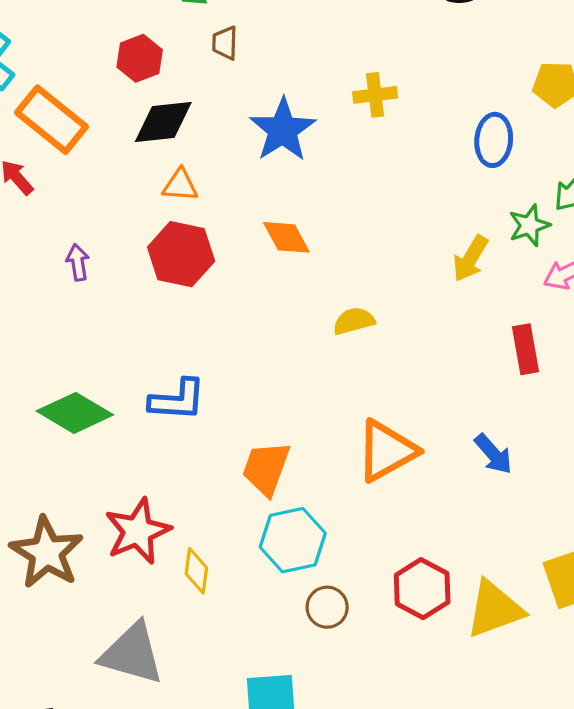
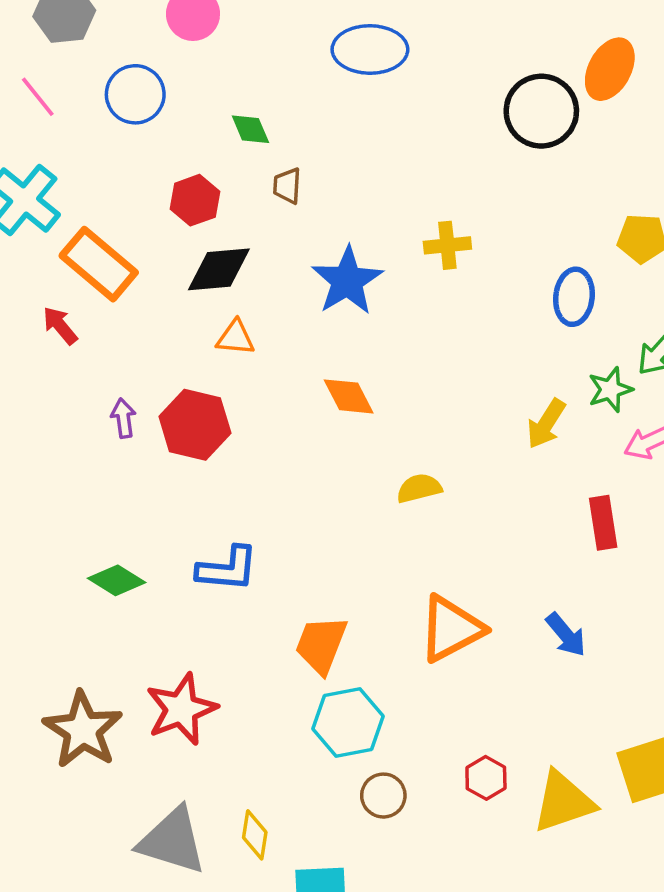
red hexagon: (181, 254) -> (195, 425), moved
green diamond: (75, 413) -> (117, 580), size x0.7
yellow diamond: (196, 571) -> (255, 835), moved
red hexagon: (422, 589) -> (486, 778), size x0.7

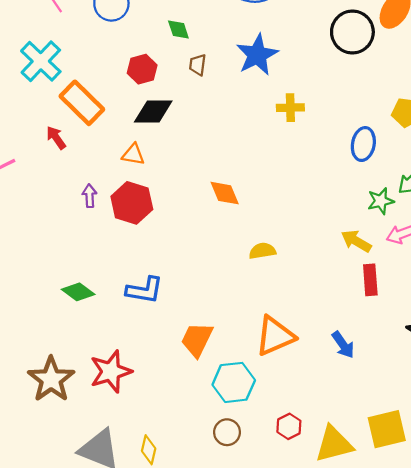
blue star: (347, 281) -> (257, 55), moved
orange triangle: (236, 338) -> (133, 154), moved
yellow arrow: (546, 424) -> (356, 241), moved, turned 84
cyan hexagon: (348, 722) -> (234, 382), moved

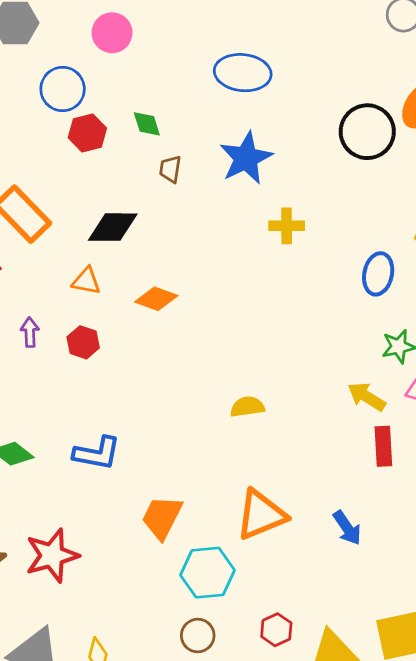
red hexagon: (142, 69) -> (87, 133), moved
orange diamond: (225, 193) -> (156, 299), moved, turned -48
red hexagon: (132, 203) -> (83, 342), size x0.6

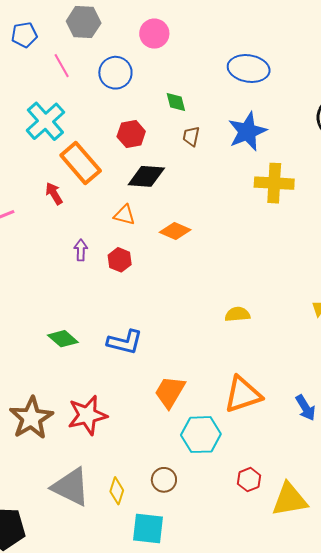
red hexagon: (87, 133) -> (131, 134), moved
yellow cross: (287, 226) -> (274, 183), size x1.5
brown circle: (198, 635) -> (164, 480), moved

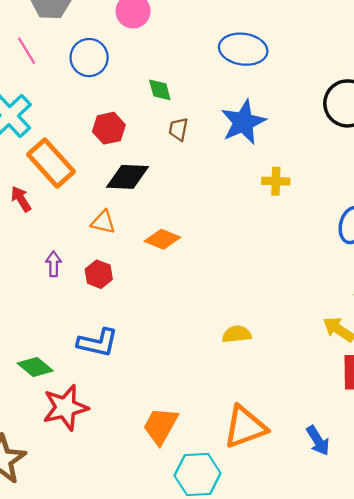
yellow cross: (274, 183) -> (276, 181), size x0.6
blue L-shape: (125, 342) -> (98, 343), moved
red star: (87, 415) -> (65, 407), moved

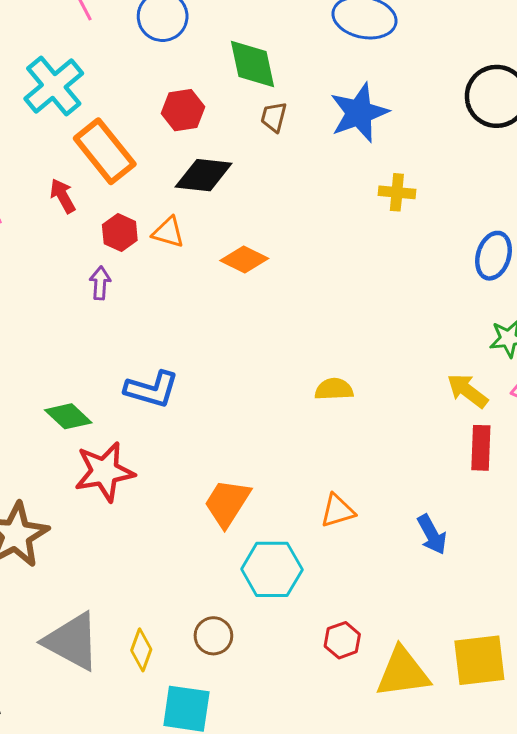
green diamond: (160, 90) -> (252, 64), size x1.6
red hexagon: (99, 274) -> (120, 233), moved
orange triangle: (245, 427) -> (338, 511), size x0.6

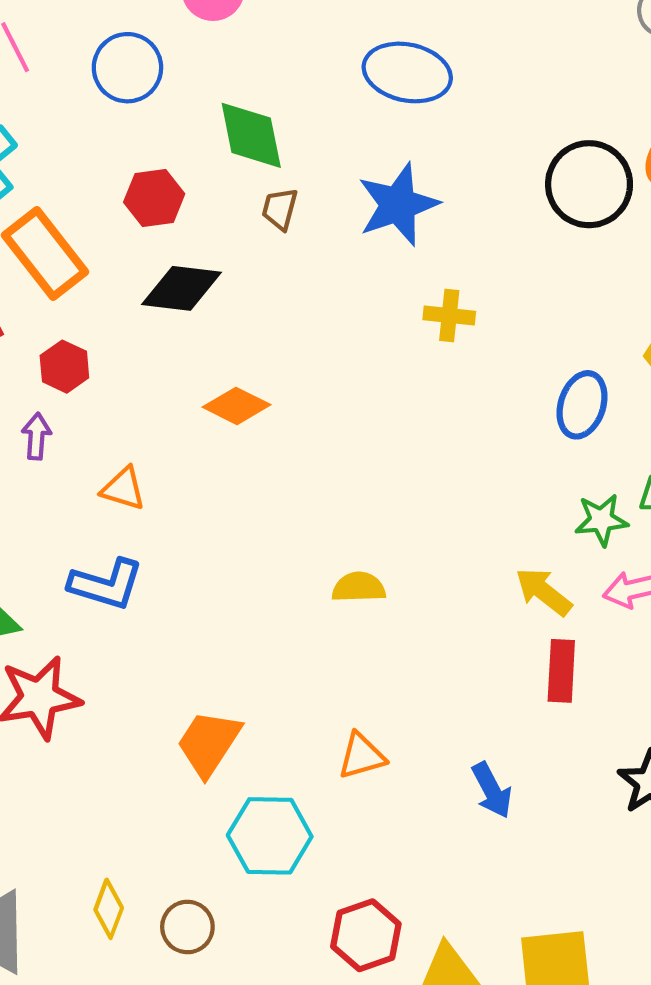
orange triangle: (168, 232) -> (123, 489), moved
red hexagon: (342, 640) -> (366, 935), size x1.4
yellow diamond: (141, 650) -> (109, 909), moved

